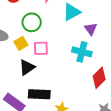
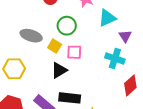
yellow square: (21, 43) -> (55, 46), turned -32

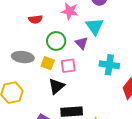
cyan triangle: (107, 18) -> (95, 26), turned -30
purple triangle: (125, 36) -> (82, 43), moved

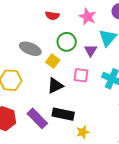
pink square: (68, 66) -> (81, 75), moved

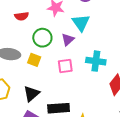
purple triangle: (91, 50) -> (68, 39), turned 32
black triangle: (55, 86) -> (31, 94), moved

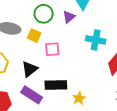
pink square: (65, 66) -> (52, 49), moved

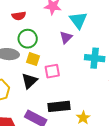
green circle: (44, 14) -> (28, 39), moved
black triangle: (30, 69) -> (29, 81), moved

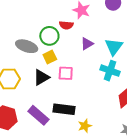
red semicircle: (19, 16) -> (66, 25), moved
cyan triangle: (78, 20) -> (114, 47), moved
yellow square: (33, 59) -> (50, 57), turned 32

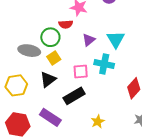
cyan cross: (110, 71) -> (104, 64), moved
pink square: (66, 73) -> (81, 71), moved
black rectangle: (64, 109) -> (74, 96), moved, turned -30

